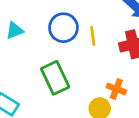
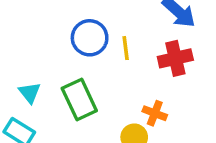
cyan triangle: (15, 30) -> (30, 93), moved, turned -48

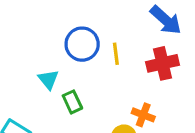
cyan triangle: (30, 93) -> (48, 79), moved
green rectangle: (79, 99) -> (72, 102), size x0.6

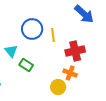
red cross: (162, 63) -> (75, 51), moved
green rectangle: (72, 102) -> (26, 65), turned -32

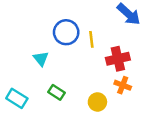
green rectangle: (26, 65) -> (57, 92), moved
orange cross: (70, 73) -> (123, 85), moved

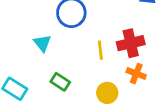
yellow line: (91, 39) -> (100, 50), moved

